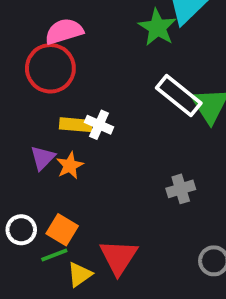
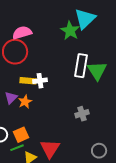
white rectangle: (179, 96) -> (81, 66), turned 60
white cross: (99, 125) -> (40, 81), turned -32
orange square: (62, 230) -> (21, 135), turned 35

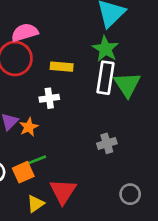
green star: (70, 31) -> (105, 49), moved
yellow rectangle: (28, 81) -> (62, 67), moved
green line: (17, 148) -> (37, 160), moved

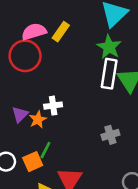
yellow rectangle: (62, 67) -> (61, 32), moved, turned -60
white cross: (49, 98) -> (53, 106), moved
green line: (37, 160) -> (45, 150), turned -42

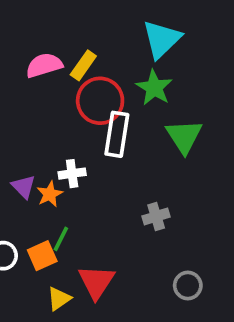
red circle: (25, 56) -> (100, 101), moved
white rectangle: (109, 74) -> (117, 134), moved
purple triangle: (20, 114) -> (24, 187), turned -30

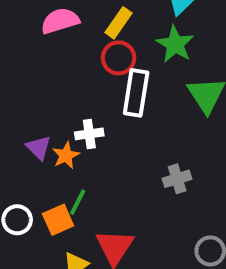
yellow rectangle: (83, 65) -> (119, 23), moved
red circle: (100, 101) -> (119, 58), size x0.7

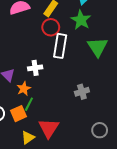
orange star: (66, 155) -> (24, 89), moved

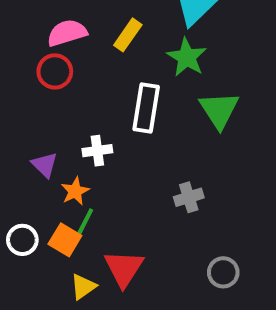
red circle: (51, 27) -> (55, 71), moved
orange square: (19, 114) -> (65, 240), turned -35

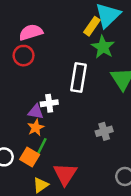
yellow rectangle: (128, 35) -> (92, 26), moved
purple triangle: (45, 165) -> (36, 112), moved, turned -35

